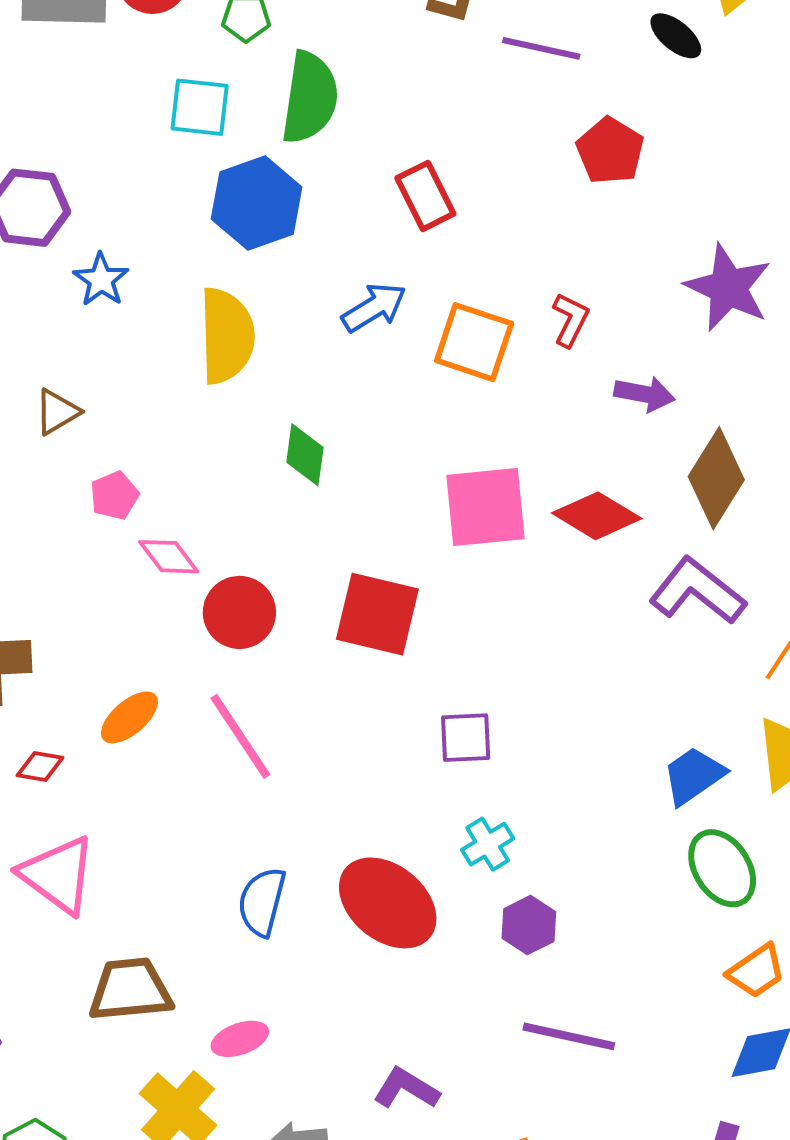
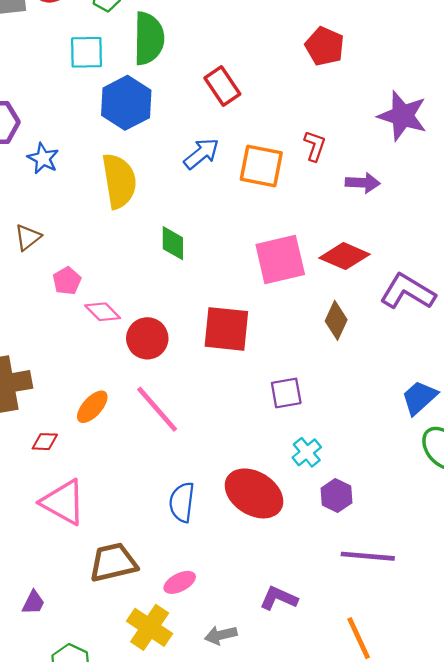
brown diamond: (716, 478) -> (336, 320), moved, size x0.7

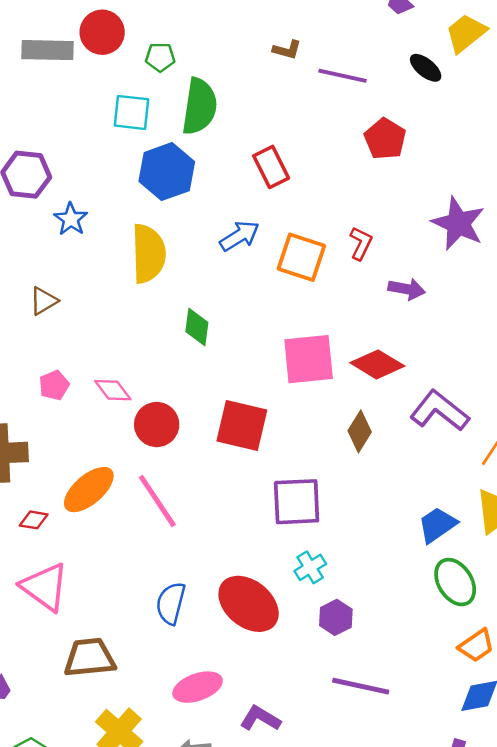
pink pentagon: (67, 281) -> (54, 385), moved
purple square: (286, 393) -> (297, 502), size x1.5
orange ellipse: (92, 407) -> (89, 490), size x1.4
pink ellipse: (180, 582) -> (198, 687), moved, size x1.4

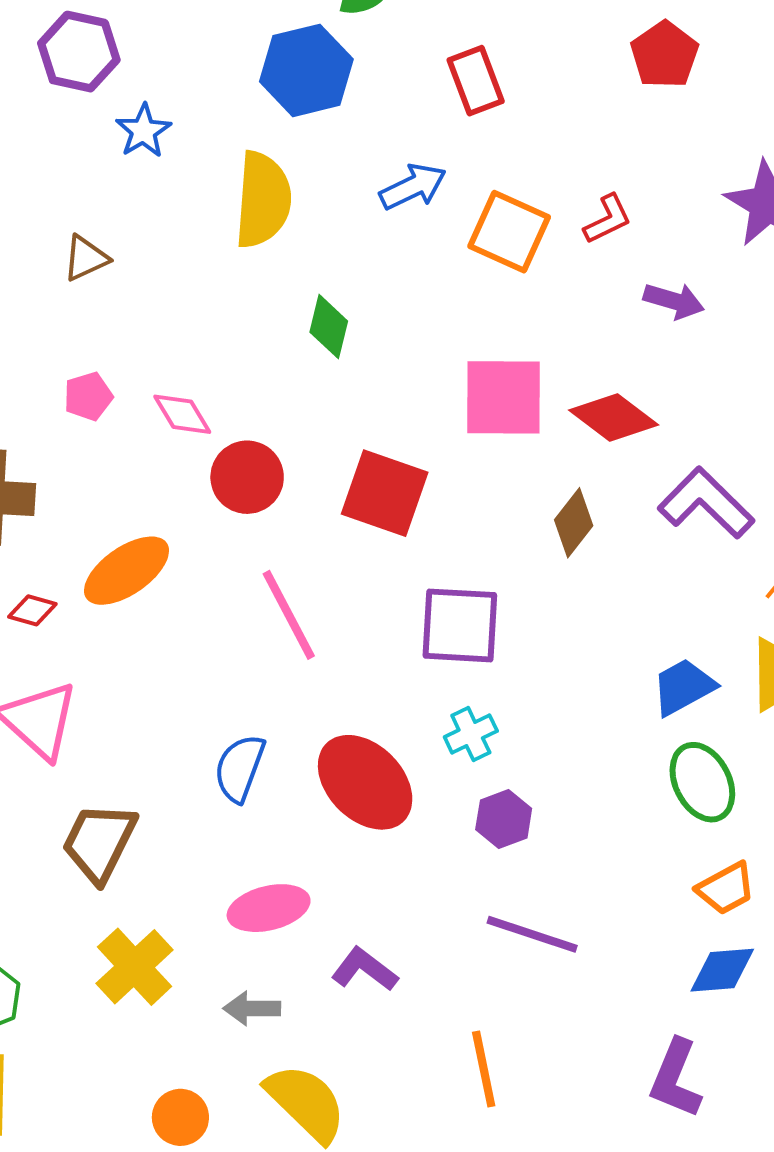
red L-shape: (361, 243) -> (608, 219), turned 32
pink line: (157, 501) -> (289, 615), moved
brown trapezoid: (90, 658) -> (99, 842), turned -64

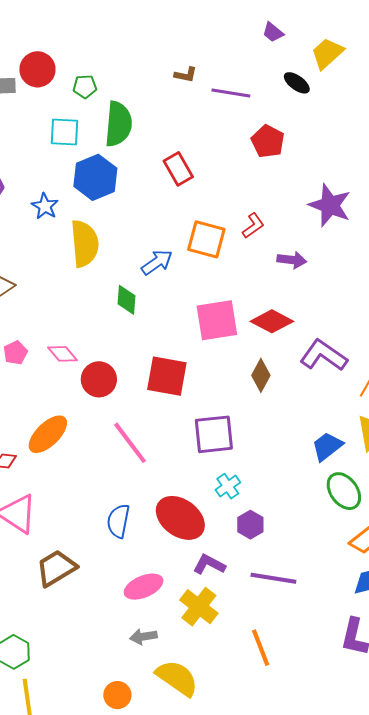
blue star: (143, 131) -> (45, 206), moved
blue arrow: (413, 187) -> (157, 262), moved
brown trapezoid: (99, 842) -> (56, 568), turned 42
yellow cross: (135, 967) -> (199, 607), moved
purple L-shape: (365, 969) -> (209, 564), moved

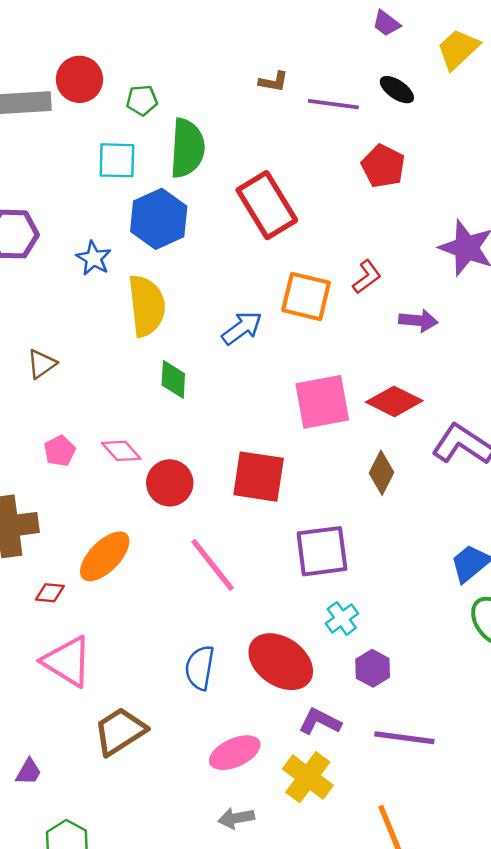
black ellipse: (297, 83) -> (397, 90), moved
red rectangle: (178, 169) -> (267, 205), size x1.5
green diamond: (127, 300) -> (173, 379), moved

